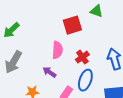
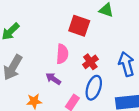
red square: (72, 25) -> (79, 26), turned 36

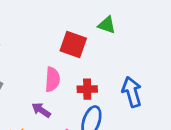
red cross: (90, 62) -> (87, 89), turned 35

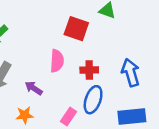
purple arrow: (41, 110) -> (34, 88), moved

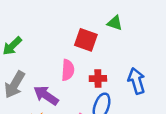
purple arrow: (34, 88) -> (46, 95), size x1.5

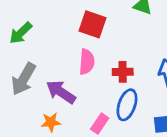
red square: (86, 40) -> (92, 24), moved

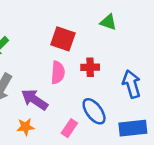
red cross: (123, 72) -> (90, 67), moved
blue ellipse: (127, 105) -> (94, 111), turned -56

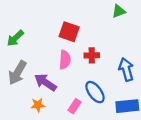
green triangle: (108, 22) -> (119, 11), moved, turned -40

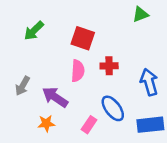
green arrow: (15, 38) -> (34, 31), moved
gray arrow: (17, 73) -> (23, 86), size x0.7

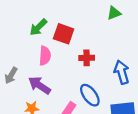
green arrow: (34, 31) -> (38, 27), moved
pink semicircle: (78, 71) -> (45, 56), moved

